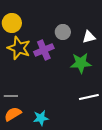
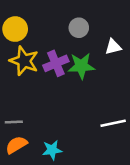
gray circle: (63, 32) -> (79, 28), moved
green star: (81, 63) -> (81, 66), moved

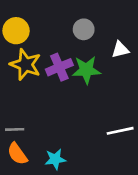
orange semicircle: (16, 145) -> (17, 154), turned -95

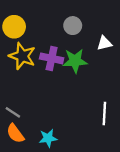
purple cross: (59, 67) -> (52, 58), turned 35
gray line: (15, 129) -> (13, 112), turned 35
white line: (120, 131) -> (104, 114), turned -75

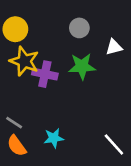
purple cross: (52, 58) -> (45, 74), moved
white line: (104, 114) -> (114, 144), moved, turned -45
cyan star: (48, 138) -> (54, 138), moved

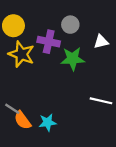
purple cross: (45, 74) -> (49, 42), moved
white line: (114, 144) -> (101, 101), moved, turned -35
orange semicircle: (17, 146) -> (23, 120), moved

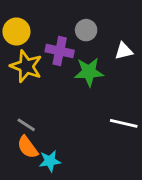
gray line: (12, 109) -> (26, 125), moved
cyan star: (48, 122) -> (50, 161), moved

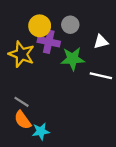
yellow circle: (16, 31) -> (40, 26), moved
white line: (124, 123) -> (101, 76), moved

